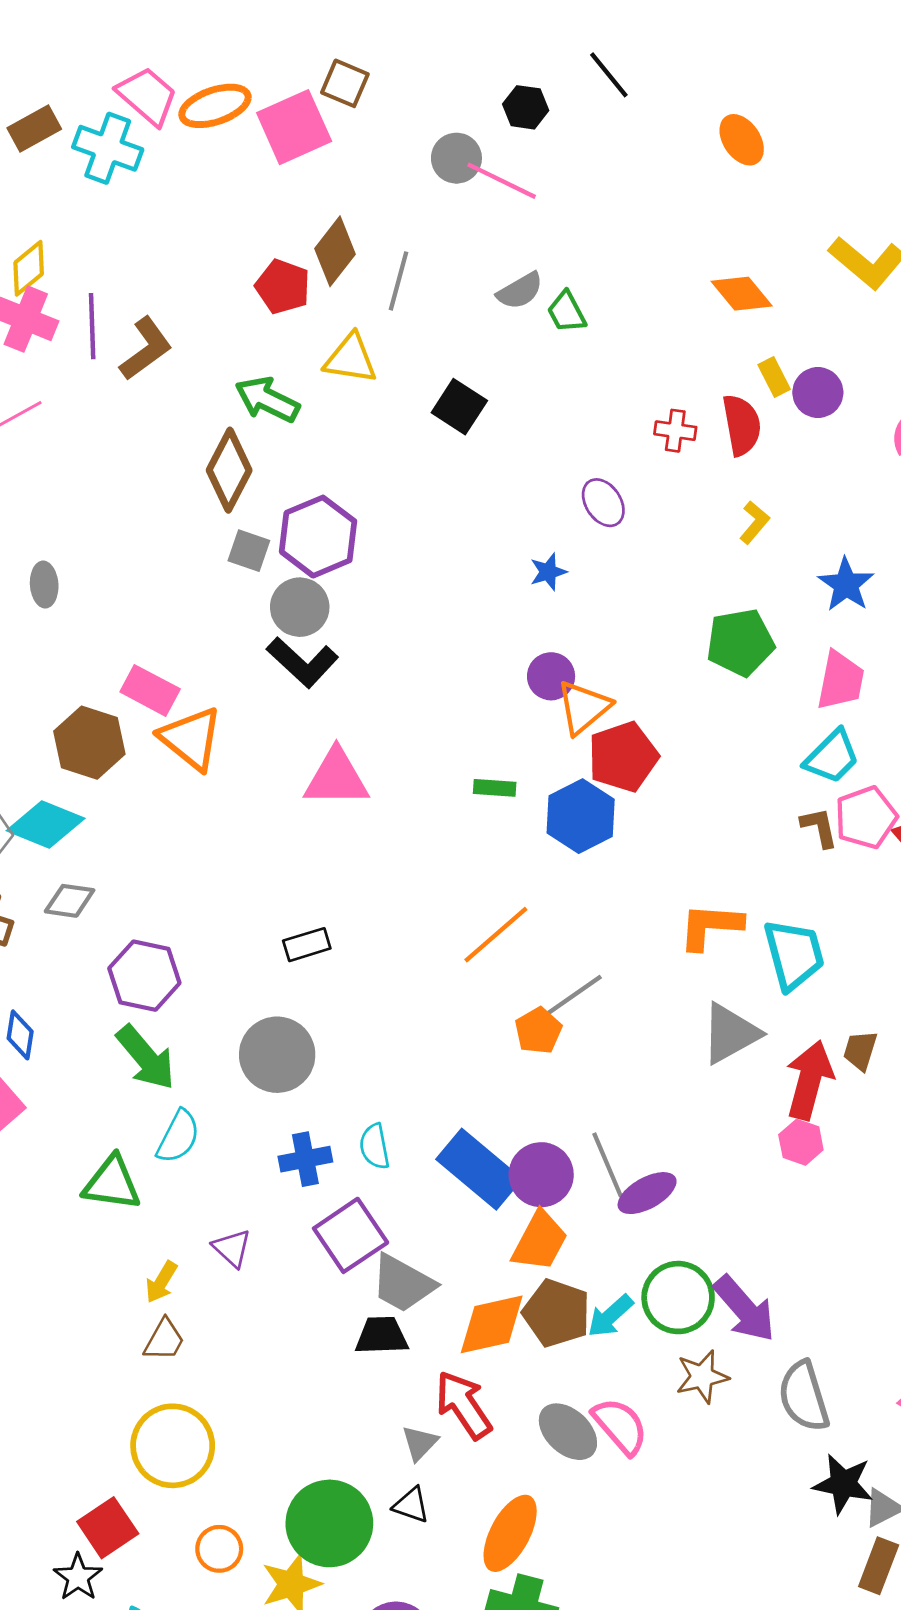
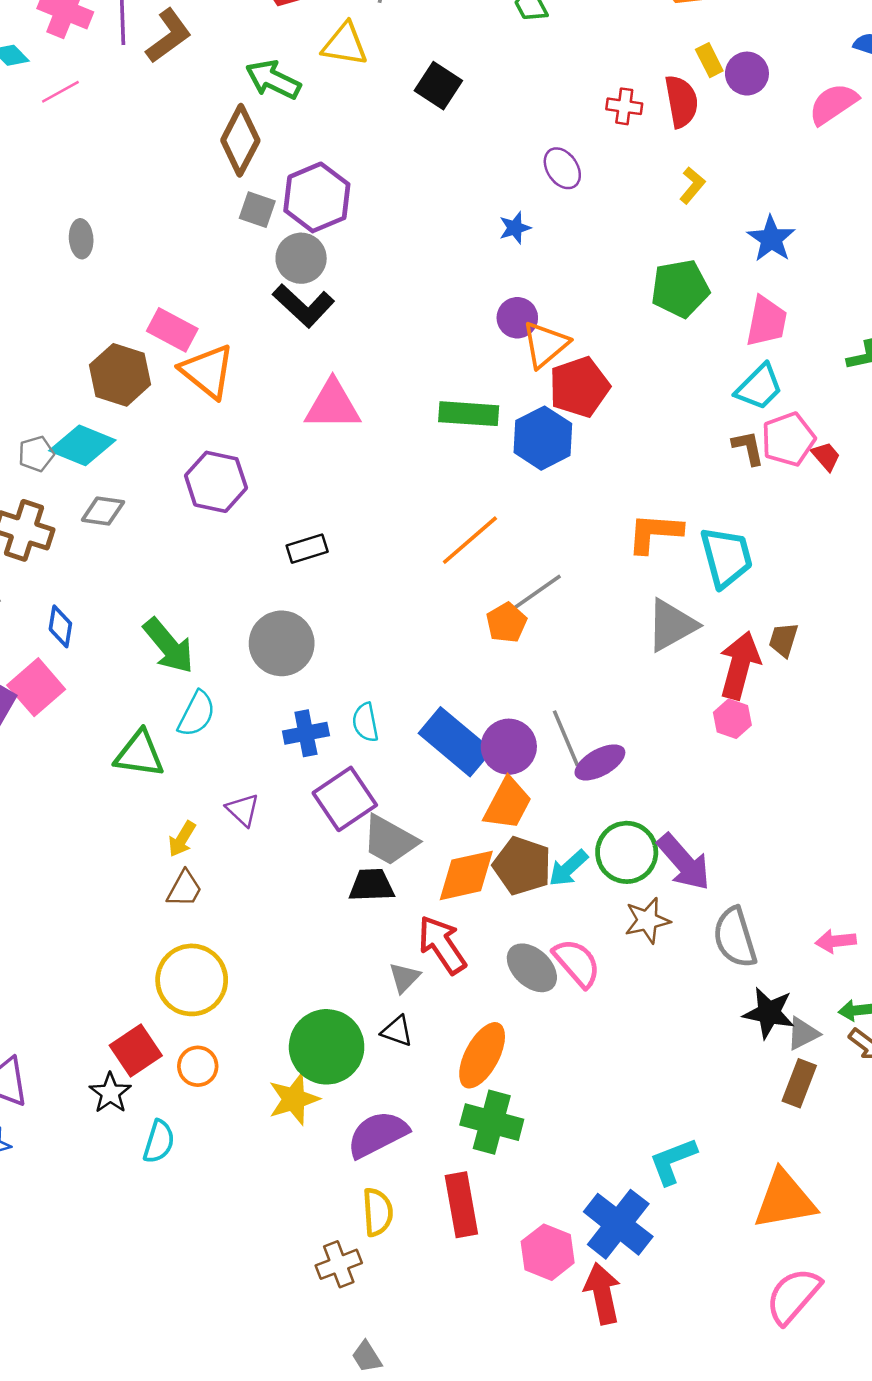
green rectangle: (495, 788) -> (469, 414), size x1.6
purple hexagon: (144, 976) -> (216, 482), moved
orange circle: (219, 1549) -> (198, 1066), moved

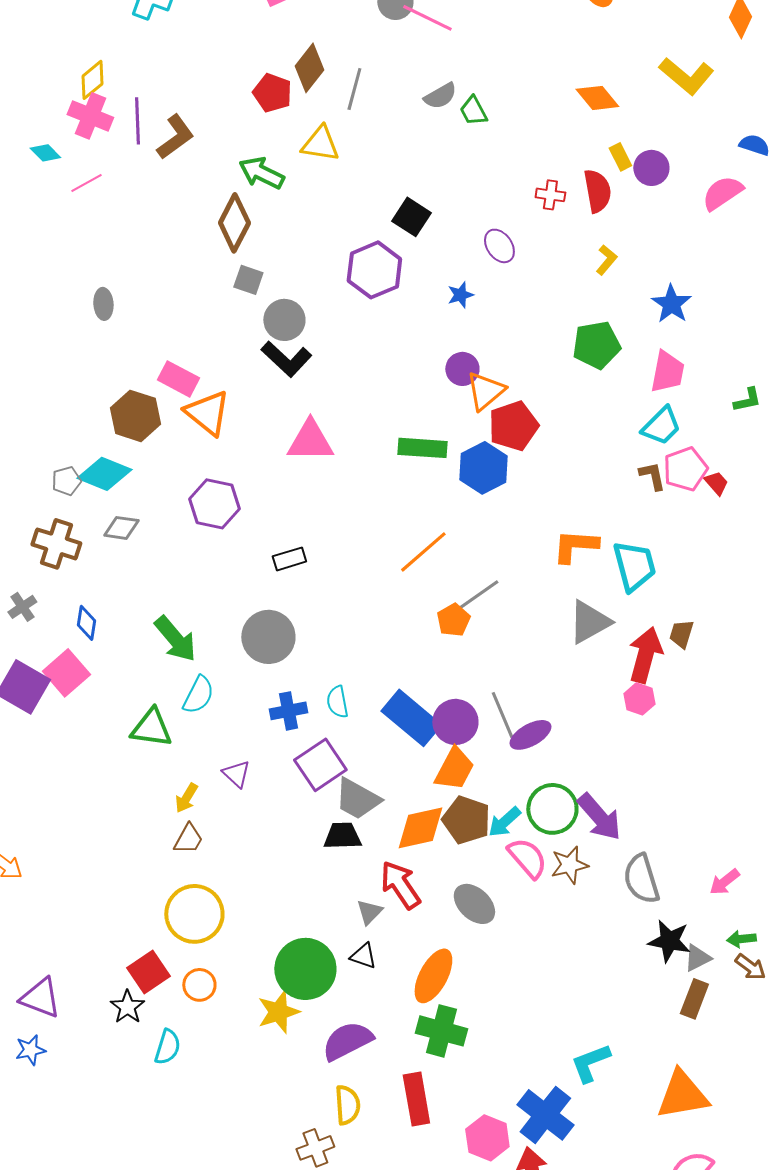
black square: (438, 86) -> (411, 217), moved
purple hexagon: (317, 197) -> (374, 270), moved
pink arrow: (836, 941) -> (724, 882), turned -32
pink semicircle: (577, 963) -> (527, 858), moved

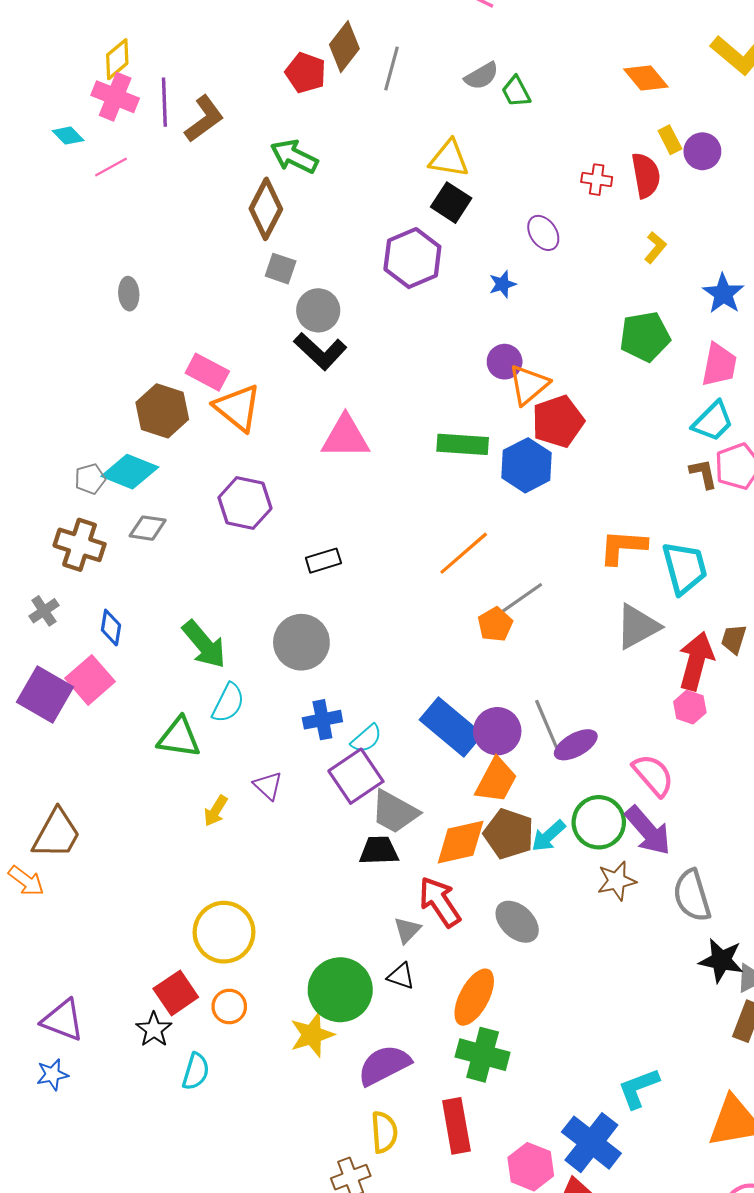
yellow triangle: (320, 144) -> (449, 159), moved
cyan semicircle: (337, 702) -> (366, 739), moved, turned -120
brown trapezoid: (188, 839) -> (57, 834), moved, size x1.6
pink semicircle: (527, 858) -> (653, 775), moved

